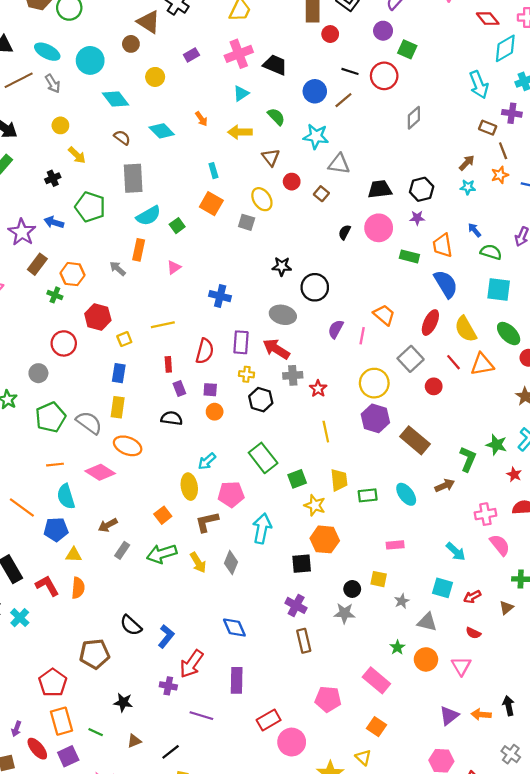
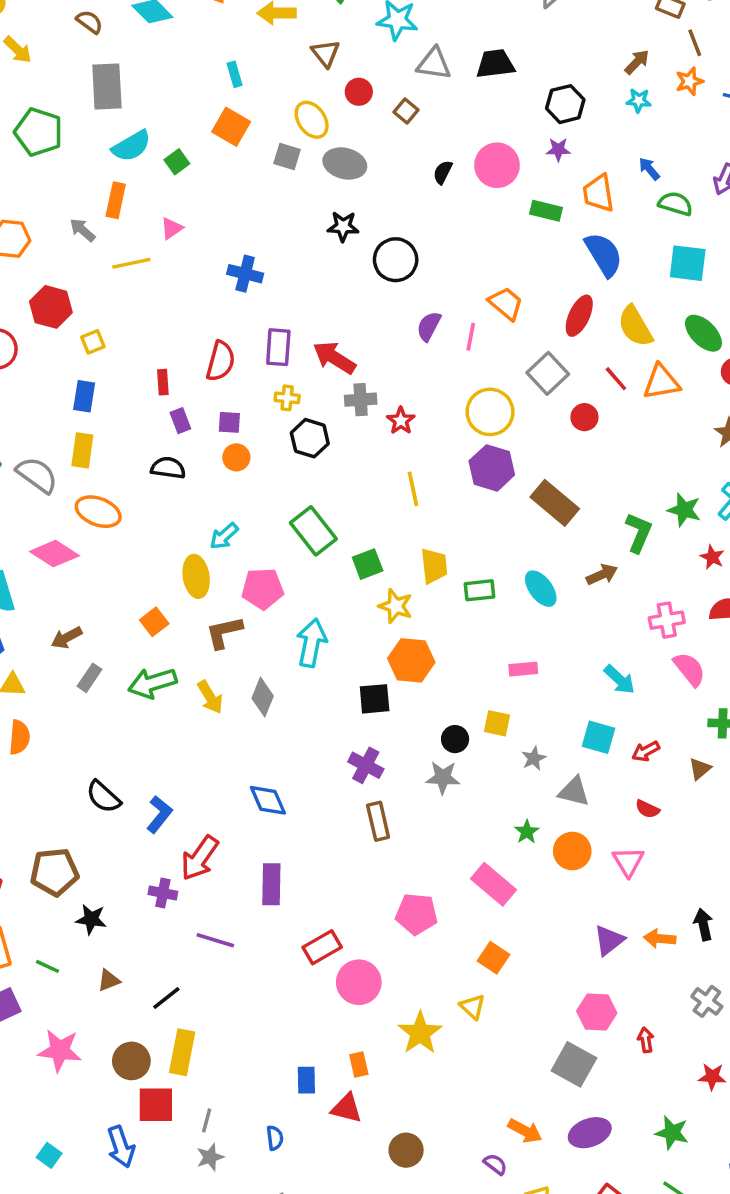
black trapezoid: (380, 189) -> (495, 64), moved
gray ellipse: (283, 315) -> (345, 163), moved
yellow line: (163, 325) -> (131, 263), moved
brown pentagon: (95, 654) -> (54, 872), moved

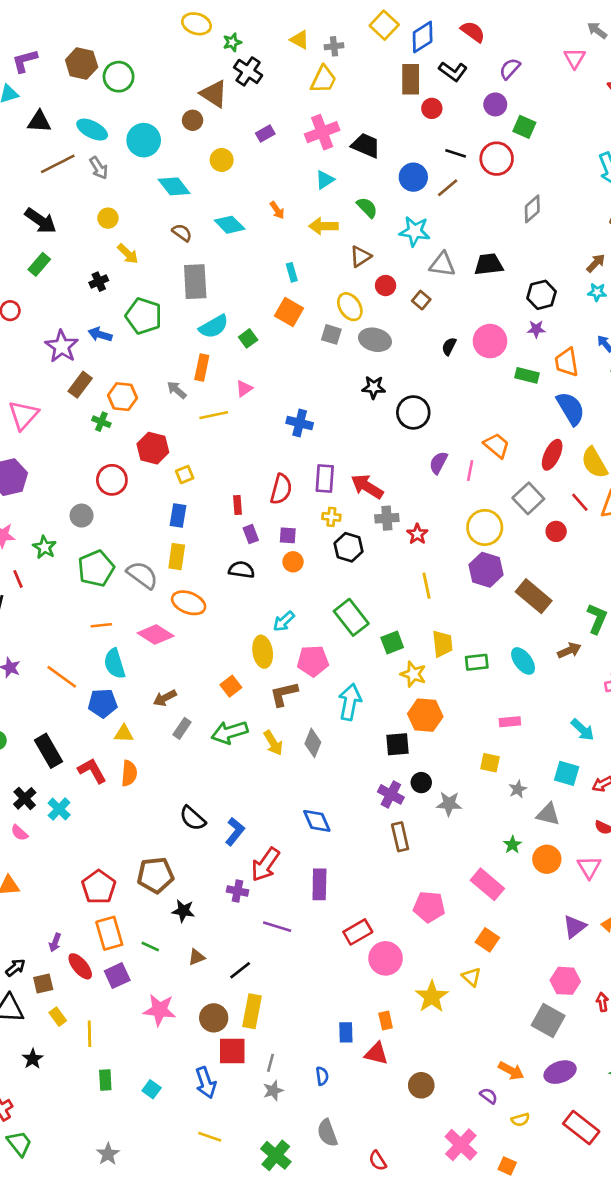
brown triangle: (326, 53) -> (360, 256), turned 35
black circle: (455, 739) -> (421, 783), moved

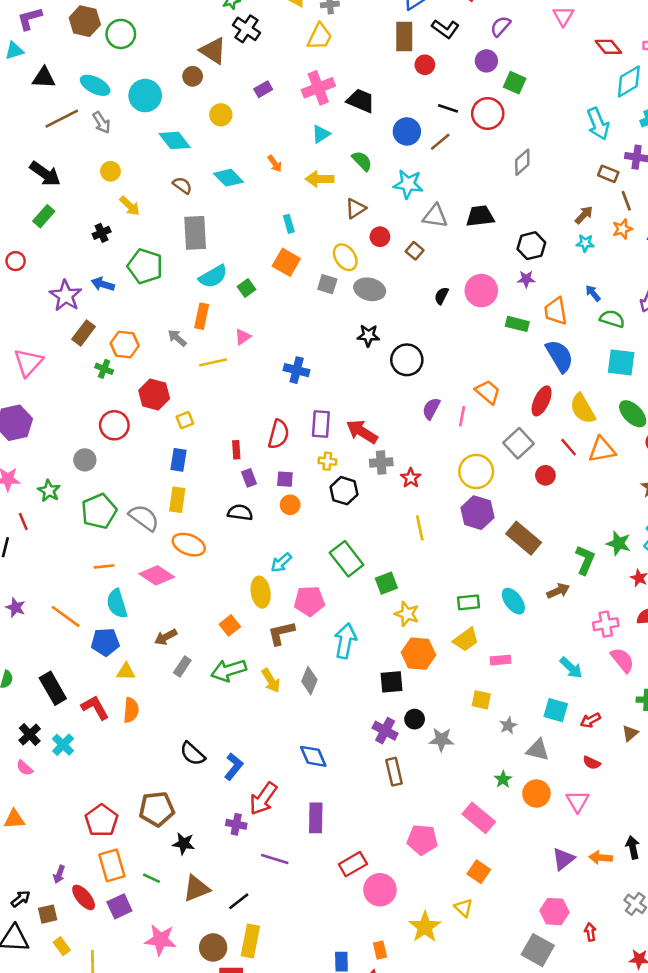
yellow trapezoid: (442, 644) -> (466, 640), moved, turned 60
brown triangle: (197, 957) -> (196, 888), size x1.6

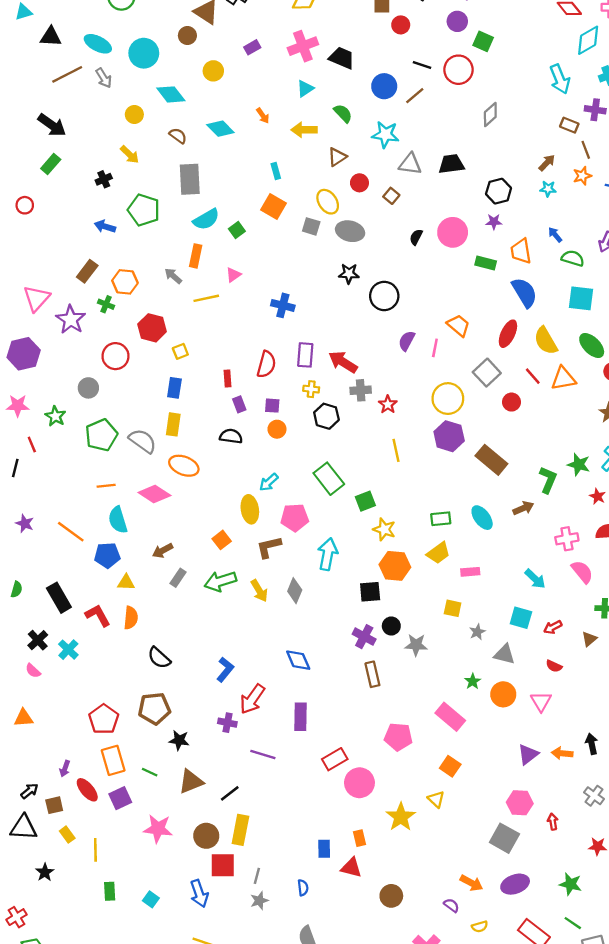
yellow circle: (110, 171) -> (134, 114), moved
purple star: (66, 296) -> (71, 320), moved
black semicircle: (193, 754) -> (159, 658), moved

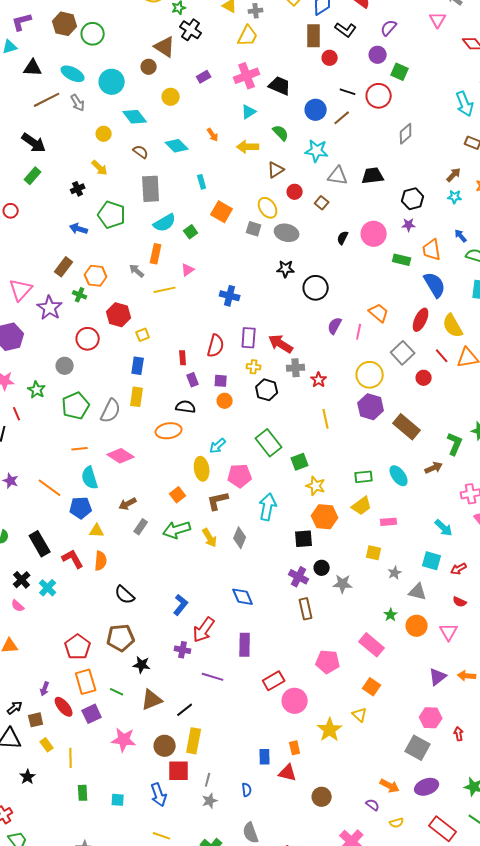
cyan rectangle: (276, 171) -> (202, 182), moved
gray semicircle: (143, 441) -> (111, 411), turned 80
orange ellipse: (184, 466) -> (169, 431), moved, turned -30
cyan square: (151, 899) -> (118, 800), turned -32

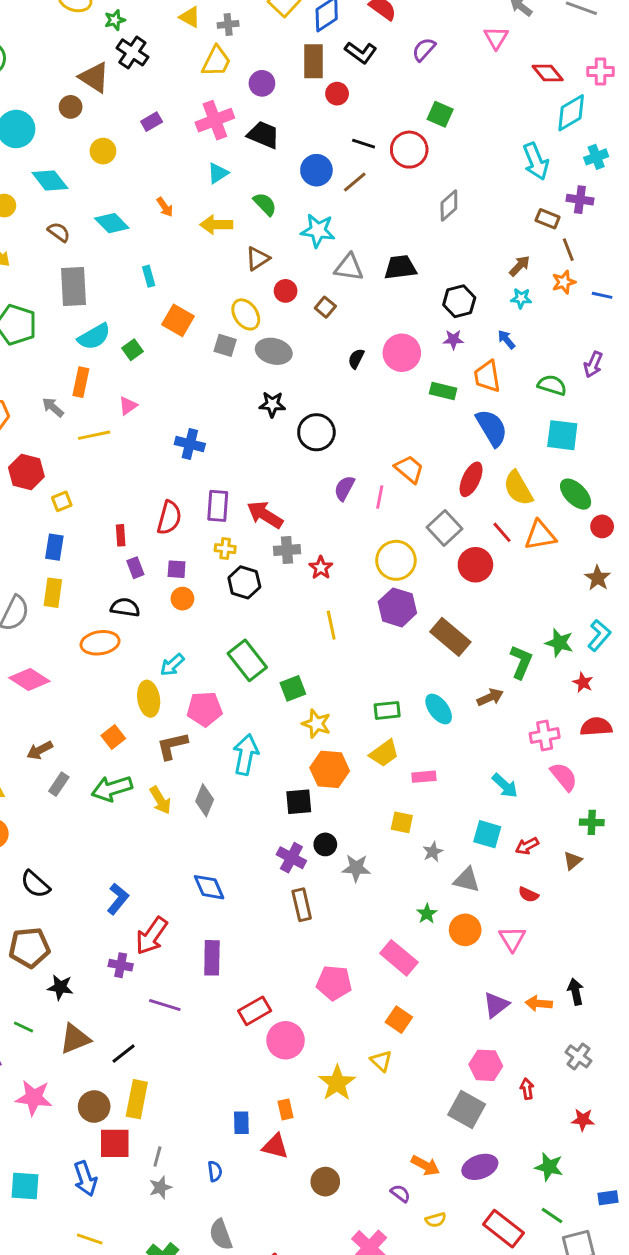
purple circle: (378, 55) -> (262, 83), moved
blue arrow: (461, 236) -> (506, 339), moved
red circle: (424, 378) -> (475, 565), size x1.5
cyan square: (118, 800) -> (25, 1186), size x1.5

